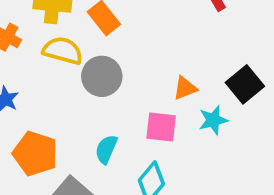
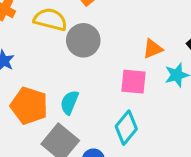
cyan semicircle: (106, 149) -> (69, 102), moved

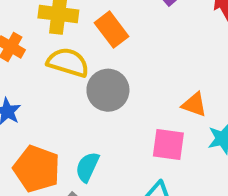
orange triangle: (153, 49) -> (194, 105), turned 40

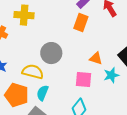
orange rectangle: (112, 30) -> (81, 22), moved, turned 60
yellow semicircle: (68, 62) -> (33, 72), moved

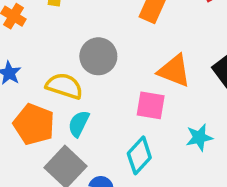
orange triangle: (96, 58) -> (174, 71), size x1.5
cyan star: (111, 75) -> (199, 137), moved

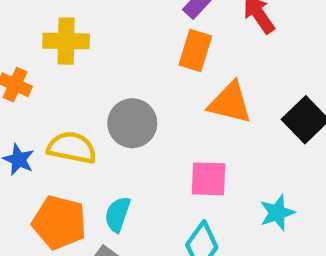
orange triangle: (174, 71) -> (230, 103), moved
yellow semicircle: (64, 86) -> (72, 148), moved

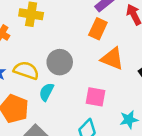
cyan semicircle: (118, 214) -> (46, 92), moved

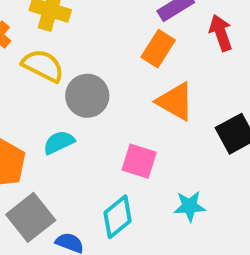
yellow semicircle: (26, 70) -> (43, 66), moved
cyan semicircle: (46, 92) -> (59, 142), turned 30

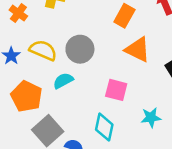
yellow semicircle: (43, 66) -> (43, 50), moved
cyan diamond: (118, 217) -> (104, 127), turned -36

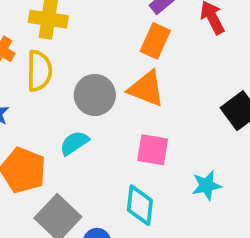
yellow semicircle: (43, 50) -> (39, 71), moved, turned 72
orange triangle: (138, 50) -> (146, 89), moved

